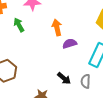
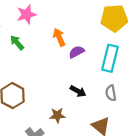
gray semicircle: (86, 81) -> (111, 93), moved

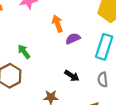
green arrow: (17, 43) -> (24, 52), moved

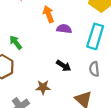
purple semicircle: (73, 39) -> (64, 29), turned 32

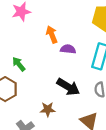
black arrow: (64, 66) -> (68, 87), size x1.5

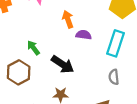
black arrow: (68, 87) -> (63, 64), moved

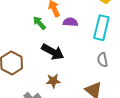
green arrow: (33, 48) -> (39, 23), moved

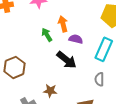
black arrow: (53, 52) -> (67, 60), moved

